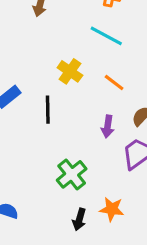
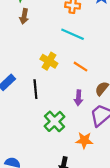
green cross: (72, 174) -> (54, 121), moved
orange star: (112, 209) -> (84, 140), moved

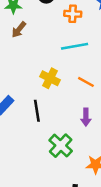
brown arrow: (24, 16) -> (19, 30), turned 32
cyan line: (73, 34) -> (75, 46), turned -30

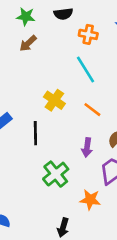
cyan line: (75, 46) -> (85, 69), turned 60

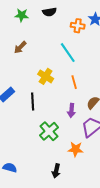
orange cross: (88, 34) -> (78, 26), moved
brown arrow: (28, 43) -> (20, 47), moved
orange line: (92, 110) -> (74, 82), turned 40

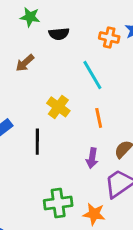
black semicircle: (49, 12) -> (59, 34), moved
green cross: (49, 131) -> (58, 203), moved, turned 30

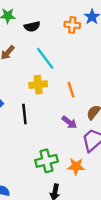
cyan line: (92, 75) -> (45, 58), moved
yellow cross: (58, 107) -> (38, 85), turned -36
purple arrow: (92, 158) -> (69, 122), turned -56

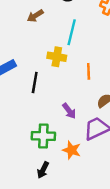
cyan line: (45, 58) -> (72, 32), turned 35
purple arrow: (69, 122) -> (69, 111), moved

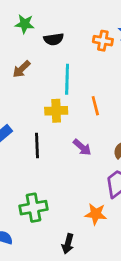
orange line: (89, 71) -> (95, 106), moved
purple arrow: (69, 111) -> (82, 147), moved
green cross: (43, 136) -> (34, 208), moved

